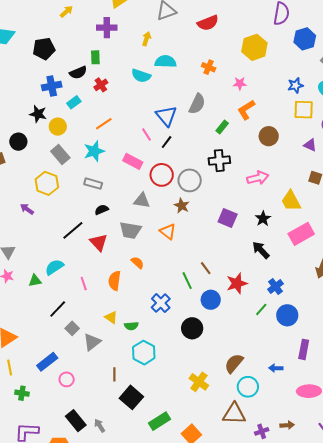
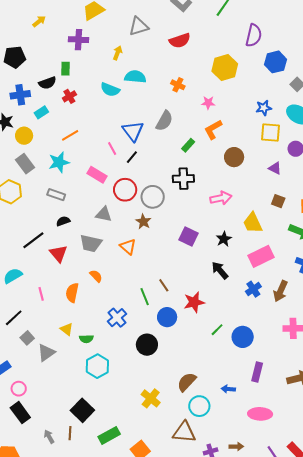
blue cross: (276, 287) -> (253, 289), moved
brown line: (114, 374) -> (70, 433), moved
black rectangle: (76, 421) -> (20, 413), moved

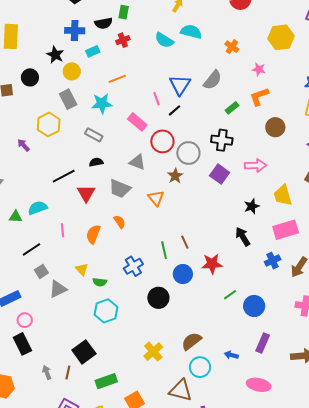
purple square: (188, 236) -> (220, 174), moved

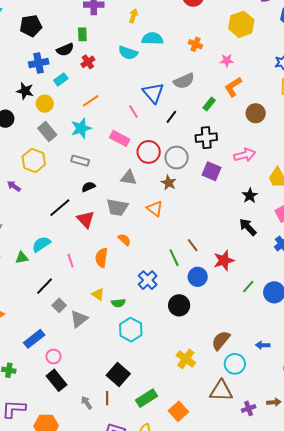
gray semicircle: (213, 80) -> (184, 81), turned 40
black line: (174, 110) -> (171, 117), moved

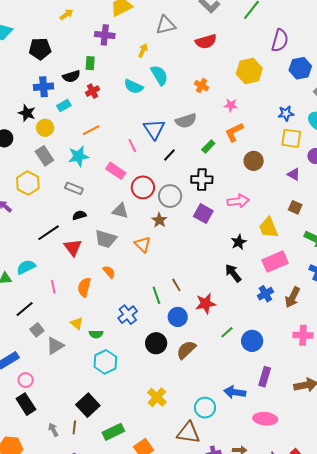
cyan semicircle: (152, 39) -> (159, 75), turned 50
brown semicircle: (221, 340) -> (186, 350), moved
blue arrow: (263, 345) -> (235, 392), size x1.5

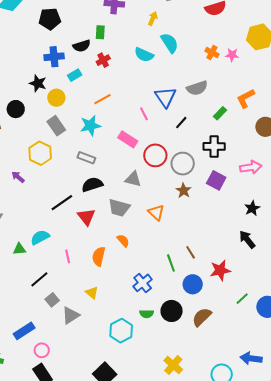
pink star: (231, 105) -> (232, 55), moved
black semicircle: (79, 215) -> (92, 185), size x1.5
brown star: (159, 220) -> (184, 191), moved
green semicircle: (96, 334) -> (147, 314), moved

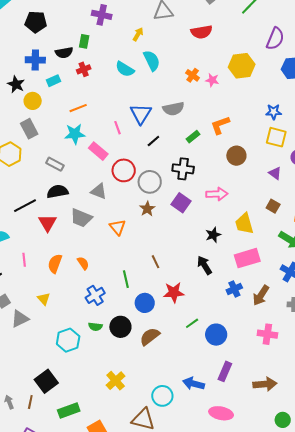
cyan star: (90, 126) -> (75, 134), moved
orange semicircle: (123, 241) -> (83, 263), moved
brown line: (191, 252) -> (156, 262), moved

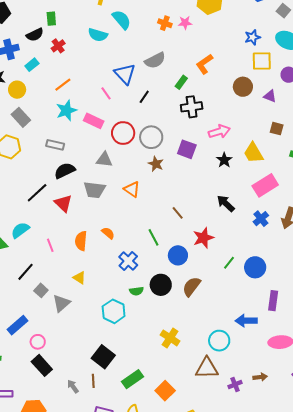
brown circle: (236, 156) -> (243, 87), moved
black cross: (183, 169) -> (192, 107), moved
black star: (213, 235) -> (224, 160), moved

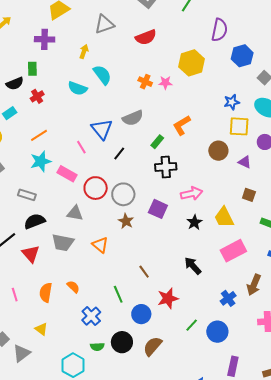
blue cross: (261, 219) -> (228, 298), moved

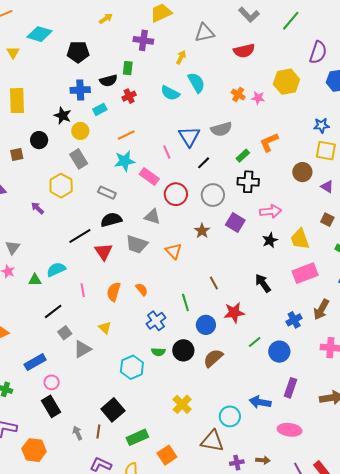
gray circle: (123, 194) -> (213, 195), moved

